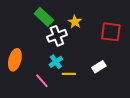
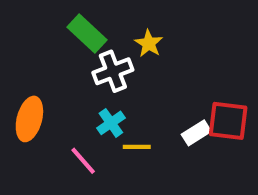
red square: (111, 32) -> (228, 121), moved

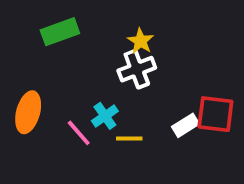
green rectangle: (87, 34) -> (60, 32), moved, turned -63
white cross: (113, 71) -> (137, 69), moved
pink line: (83, 161) -> (79, 133), moved

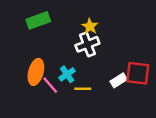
orange ellipse: (28, 112) -> (36, 72), moved

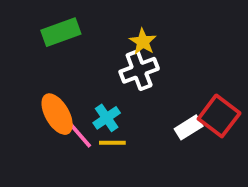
orange ellipse: (36, 72) -> (57, 114), turned -45
red square: (138, 73) -> (219, 116), turned 30
yellow line: (83, 89) -> (112, 143), moved

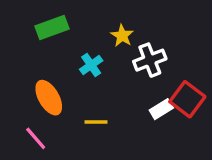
white cross: (139, 70) -> (150, 60), moved
cyan cross: (107, 118) -> (91, 65), moved
pink line: (80, 135) -> (36, 138), moved

